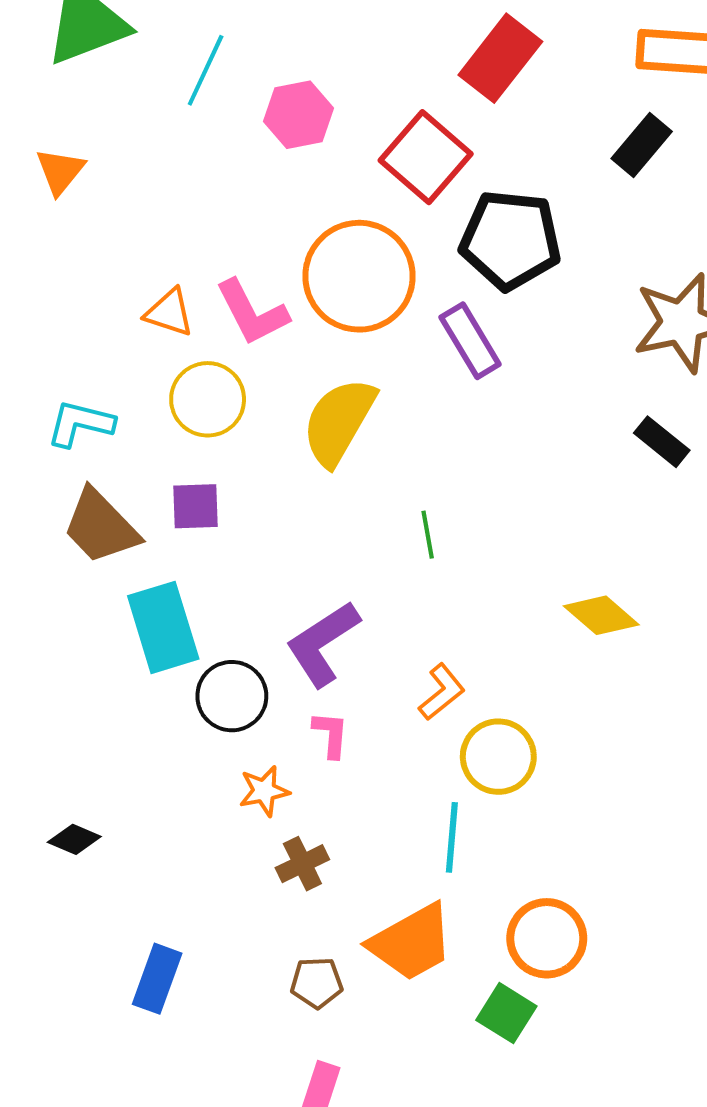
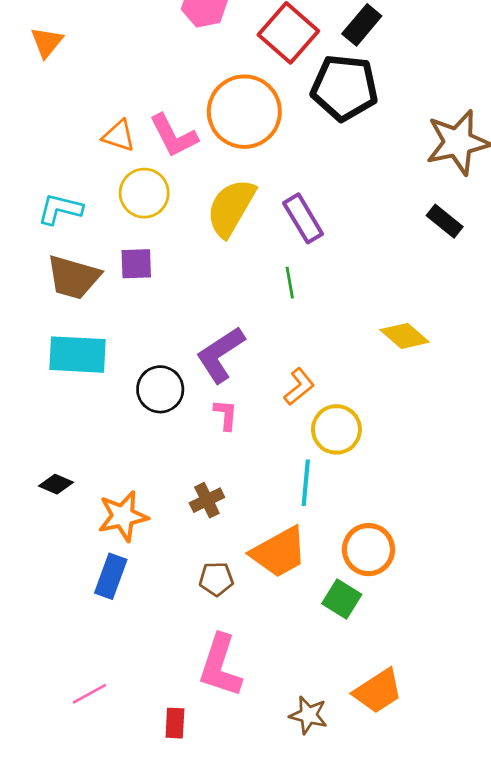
black rectangle: (642, 145) -> (362, 25), moved
purple rectangle: (470, 341) -> (303, 218), moved
brown trapezoid: (101, 527) -> (73, 277), turned -30
cyan rectangle: (163, 627) -> (77, 355), moved, turned -70
orange star: (264, 791) -> (123, 516), moved, size x1.5

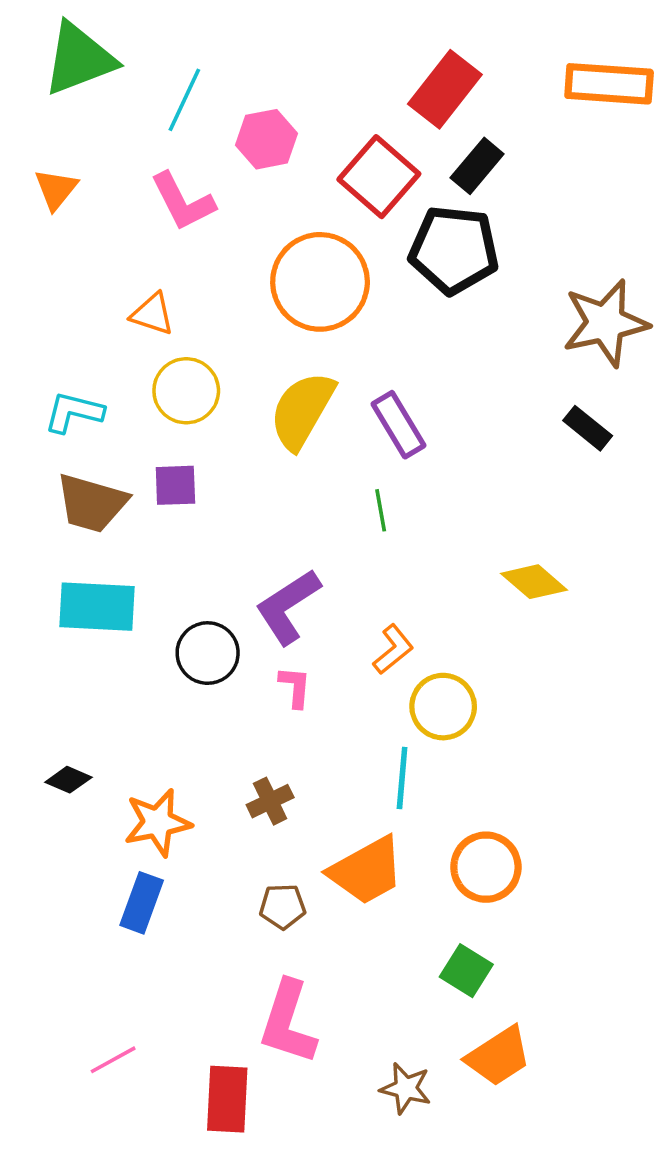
pink L-shape: (174, 136) -> (183, 202), moved
green square: (342, 599) -> (466, 971), moved
red rectangle: (175, 723) -> (227, 1099), size x1.6

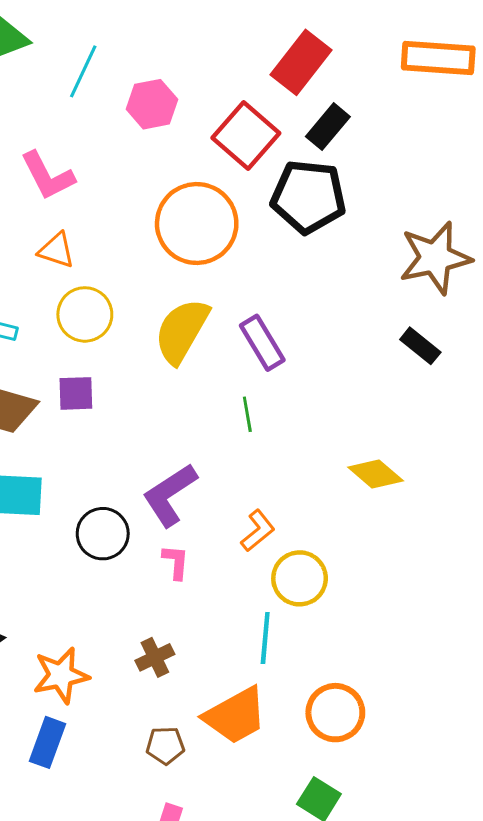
pink L-shape: (183, 202) -> (48, 176), moved

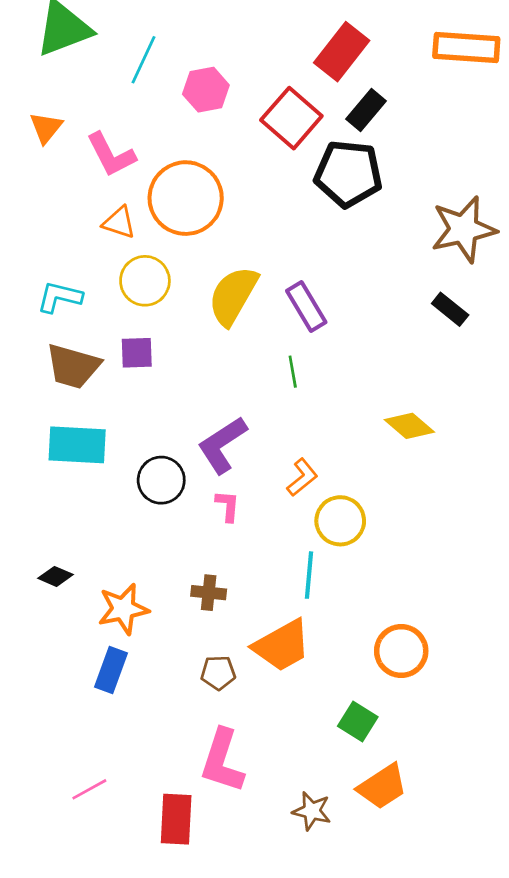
orange circle: (197, 224) -> (186, 198), moved
brown cross: (155, 657) -> (209, 593), turned 32
orange circle: (335, 713) -> (401, 651), moved

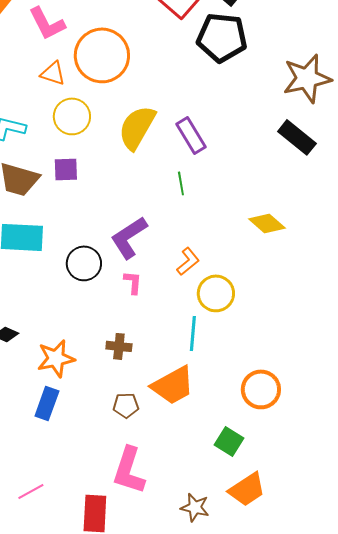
black rectangle: (450, 309) -> (297, 137), size x1.4

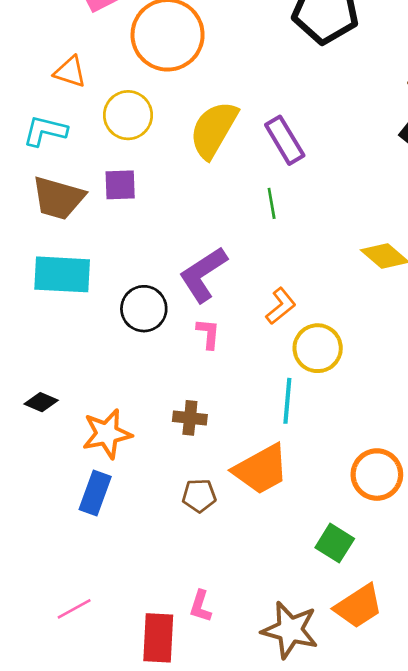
orange triangle: (53, 73) -> (70, 72), moved
pink L-shape: (129, 470) -> (200, 606), moved, size x0.5
brown star: (195, 507) -> (290, 630), size x1.5

